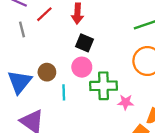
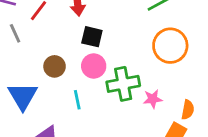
brown circle: (47, 72) -> (55, 66), moved

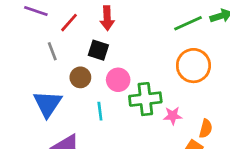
gray line: (15, 33) -> (52, 51), moved
black square: (92, 37) -> (98, 50), moved

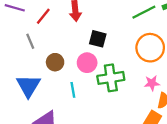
black square: (98, 50) -> (98, 39), moved
pink star: (173, 116) -> (152, 83), moved

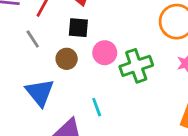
black square: (98, 39) -> (78, 28), moved
cyan line: (73, 90) -> (97, 107), moved

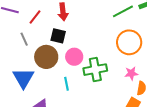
brown circle: (67, 59) -> (46, 57), size x1.5
cyan line: (97, 107) -> (66, 84), moved

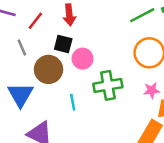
pink circle: (74, 57) -> (83, 59), moved

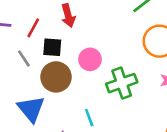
black square: (63, 44) -> (52, 47), moved
cyan line: (73, 102) -> (89, 118), moved

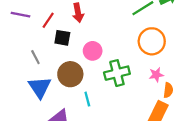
gray line: (24, 59) -> (35, 57), moved
brown circle: (56, 77) -> (70, 74), moved

